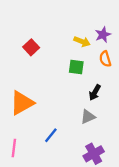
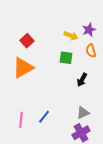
orange triangle: (22, 103) -> (23, 68), moved
gray triangle: (88, 117) -> (83, 113), moved
pink line: (14, 148) -> (21, 120), moved

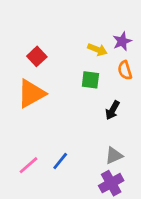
pink line: (21, 120) -> (29, 165), turned 42

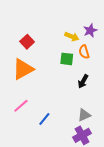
orange semicircle: (125, 70) -> (84, 52), moved
pink line: (29, 165) -> (21, 106), moved

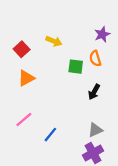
yellow arrow: (72, 37) -> (54, 41), moved
red square: (27, 42) -> (22, 49), moved
orange triangle: (23, 69) -> (26, 78), size x0.7

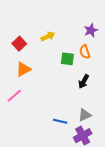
yellow arrow: (54, 41) -> (48, 36), turned -48
pink line: (24, 120) -> (14, 96), moved
blue line: (50, 135) -> (60, 121), moved, turned 64

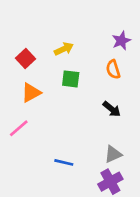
green square: (67, 59) -> (71, 79), moved
black arrow: (84, 81) -> (112, 109), turned -80
blue line: (60, 121) -> (64, 162), moved

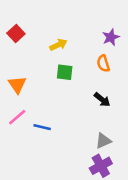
red square: (26, 58) -> (16, 33), moved
orange triangle: (31, 93) -> (17, 85), moved, turned -36
blue line: (64, 162) -> (42, 127), moved

